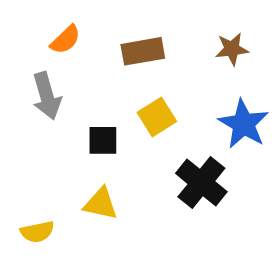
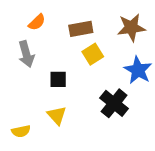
brown star: (232, 49) -> (131, 28), size x1.5
yellow square: (157, 117) -> (93, 54), moved
yellow triangle: (101, 204) -> (57, 115), turned 36

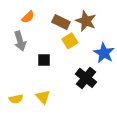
brown star: (131, 28) -> (86, 21), moved, turned 30
brown rectangle: (81, 29) -> (61, 22), turned 36
yellow triangle: (57, 115) -> (43, 97), moved

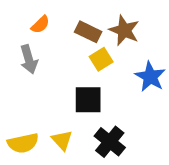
black square: (44, 60) -> (88, 100), moved, size x1.5
black cross: (86, 78) -> (110, 142), moved
yellow semicircle: (16, 99) -> (23, 143), size x1.5

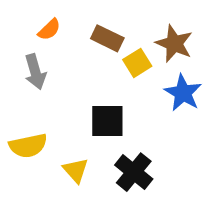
brown star: (124, 30) -> (174, 44), moved
yellow square: (101, 59) -> (137, 63), moved
yellow semicircle: (23, 143) -> (28, 146), moved

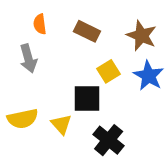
orange semicircle: (49, 29) -> (40, 24), turned 126
yellow square: (137, 63) -> (109, 71), moved
yellow triangle: (76, 170) -> (61, 124), moved

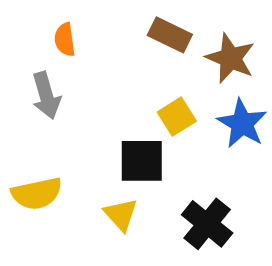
brown rectangle: (87, 31) -> (170, 35), moved
yellow triangle: (61, 124) -> (121, 215), moved
black cross: (109, 140) -> (207, 224), moved

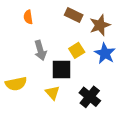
brown star: (230, 58) -> (100, 25), turned 30
gray arrow: (46, 96) -> (40, 50), moved

